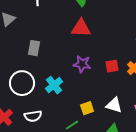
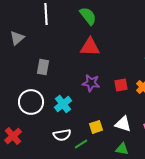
white semicircle: (33, 116) -> (62, 135), moved

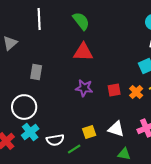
cyan cross: (63, 104) -> (30, 132), moved
green triangle: (122, 149) -> (124, 154), moved

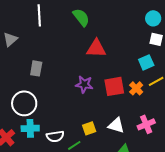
red triangle: (83, 52) -> (96, 48), moved
red square: (114, 90) -> (114, 86), size x1.5
cyan cross: (30, 132) -> (30, 128), turned 36

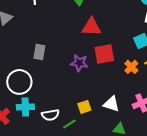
gray rectangle: (36, 68) -> (39, 52), moved
red square: (114, 86) -> (104, 54), moved

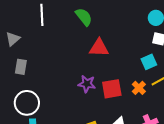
gray rectangle: (39, 52) -> (21, 67), moved
red square: (104, 54) -> (112, 89), moved

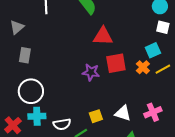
orange cross: (139, 88) -> (143, 67), moved
red square: (112, 89) -> (116, 63), moved

